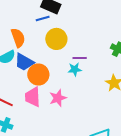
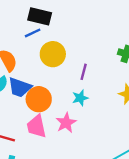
purple line: (80, 58) -> (84, 72), turned -64
cyan star: (75, 69) -> (80, 98), moved

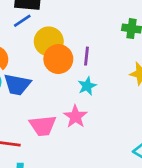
orange circle: (39, 99) -> (58, 59), moved
pink trapezoid: (36, 126) -> (43, 126), turned -75

